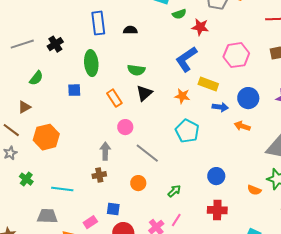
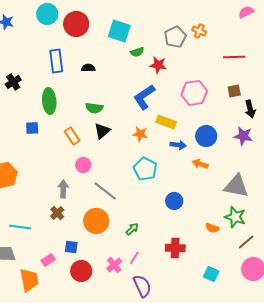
brown cross: (99, 175) -> (57, 213), turned -32
blue circle: (216, 176) -> (174, 201), moved
orange circle: (138, 183) -> (96, 221), size x1.6

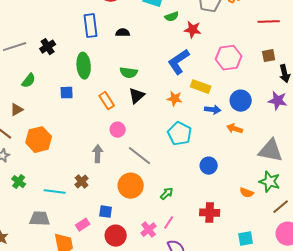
brown cross: (57, 213) -> (82, 182), moved
cyan square: (211, 274) -> (246, 239), turned -35

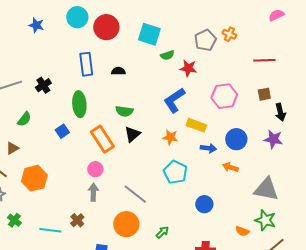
blue square: (67, 93) -> (62, 131), turned -32
orange rectangle: (107, 101) -> (102, 139), size x1.5
pink circle: (118, 130) -> (95, 169), moved

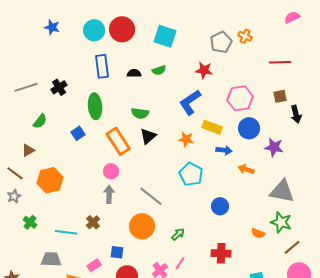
cyan circle: (77, 17) -> (94, 30), moved
green semicircle: (167, 55) -> (159, 70), moved
blue circle: (236, 139) -> (249, 128), moved
purple star: (273, 139) -> (274, 147), moved

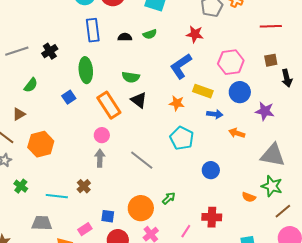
black triangle: (148, 136) -> (139, 100), turned -42
orange circle: (142, 226) -> (141, 208), moved
pink line: (180, 263) -> (186, 231), moved

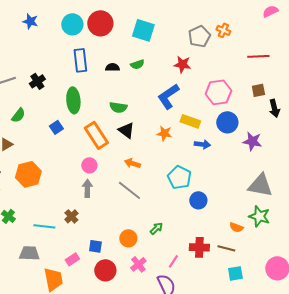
orange arrow: (237, 133) -> (132, 163), moved
cyan pentagon: (182, 138) -> (179, 177), moved
orange circle: (141, 208) -> (128, 238), size x0.7
brown line: (283, 211) -> (226, 248), moved, turned 54

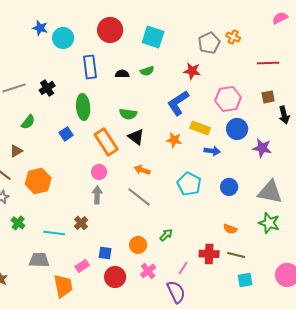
cyan circle: (72, 24) -> (63, 38), moved
blue circle: (198, 200) -> (229, 187), moved
orange semicircle: (236, 227) -> (230, 229), moved

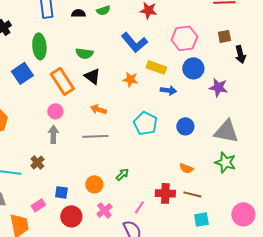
blue L-shape: (178, 103) -> (134, 42), turned -96
blue square: (66, 134) -> (22, 73), size x1.5
gray line: (139, 197) -> (95, 136), turned -40

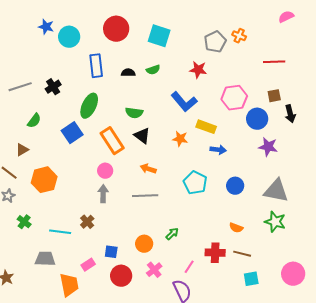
green ellipse: (39, 46) -> (89, 106), turned 30
blue circle: (193, 68) -> (257, 119), moved

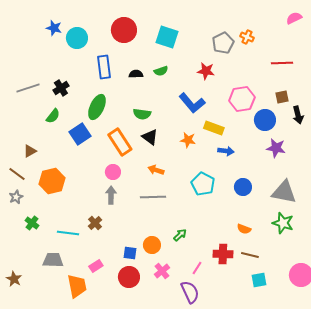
green semicircle: (34, 121) -> (53, 116), moved
blue square: (111, 252) -> (130, 253), moved

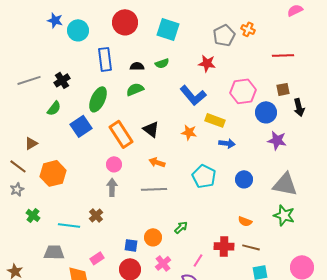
green semicircle: (142, 114) -> (135, 89), moved, turned 150

